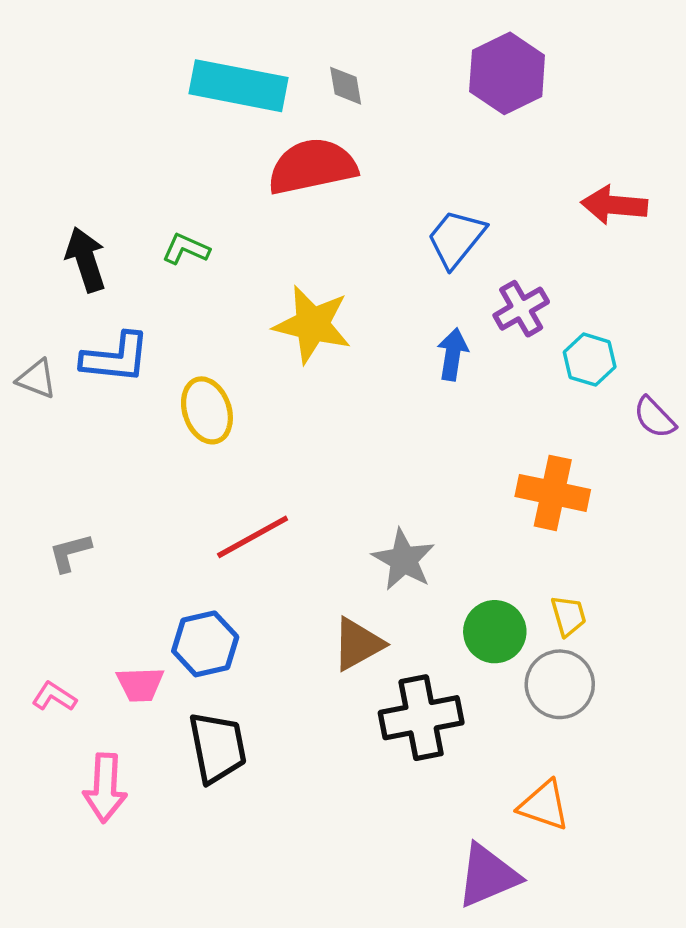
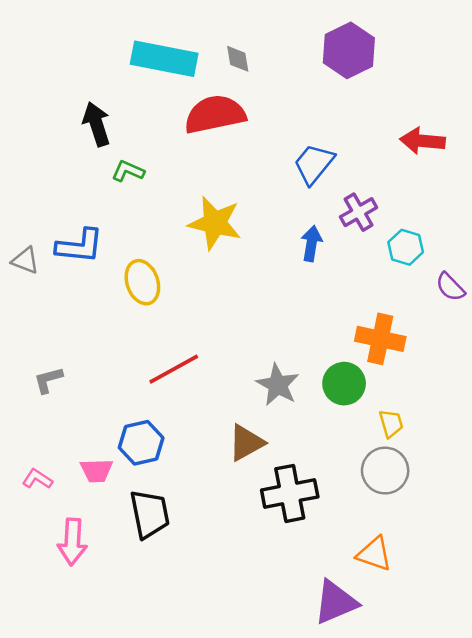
black arrow: (86, 259) -> (97, 124), moved
green circle: (495, 632) -> (344, 384), moved

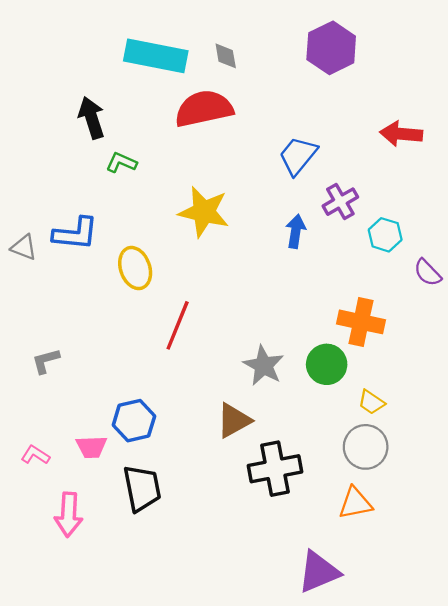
red line: (174, 369) -> (178, 325), moved, turned -39
yellow trapezoid: (391, 423) -> (371, 402), turned 140
orange triangle: (374, 554) -> (355, 503), moved, turned -30

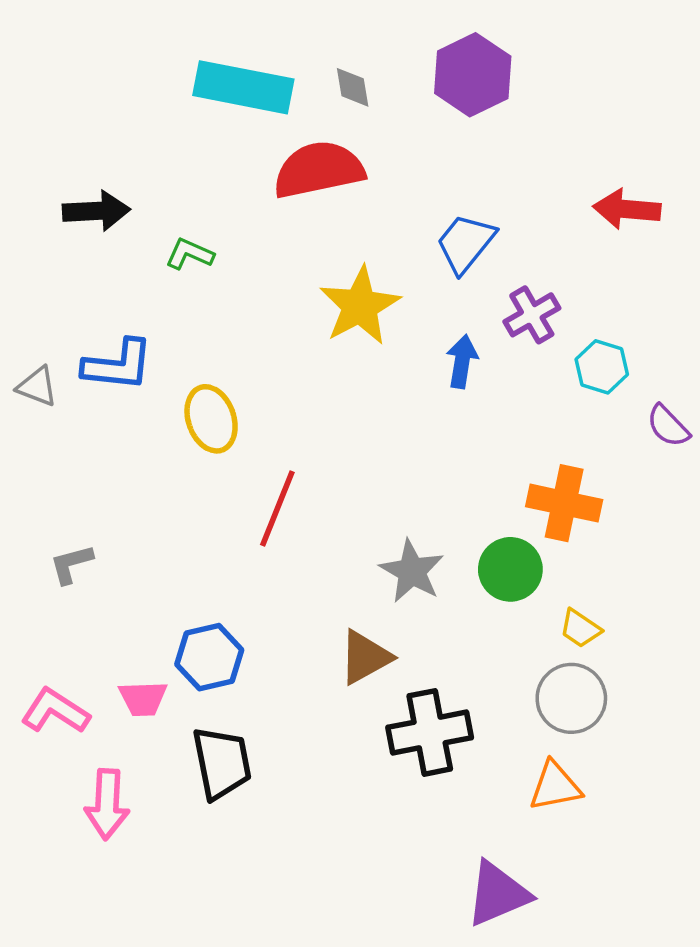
purple hexagon: (331, 48) -> (473, 75), moved
black arrow: (92, 118) -> (96, 211), moved, turned 105
yellow star: (204, 212) -> (360, 306), moved, turned 30
pink L-shape: (35, 455) -> (55, 711), size x1.5

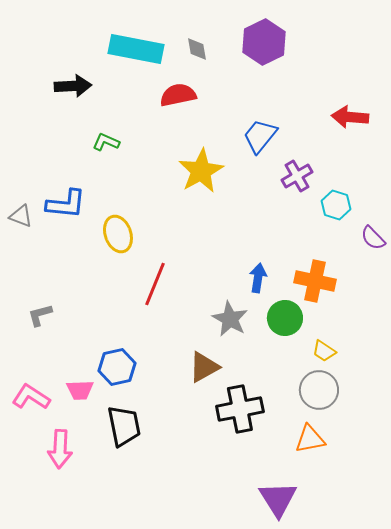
red semicircle: (319, 170) -> (178, 95), size x0.7
black arrow: (96, 211) -> (73, 86), moved
blue arrow: (462, 361) -> (258, 278), moved
purple triangle: (498, 894) -> (278, 499), turned -39

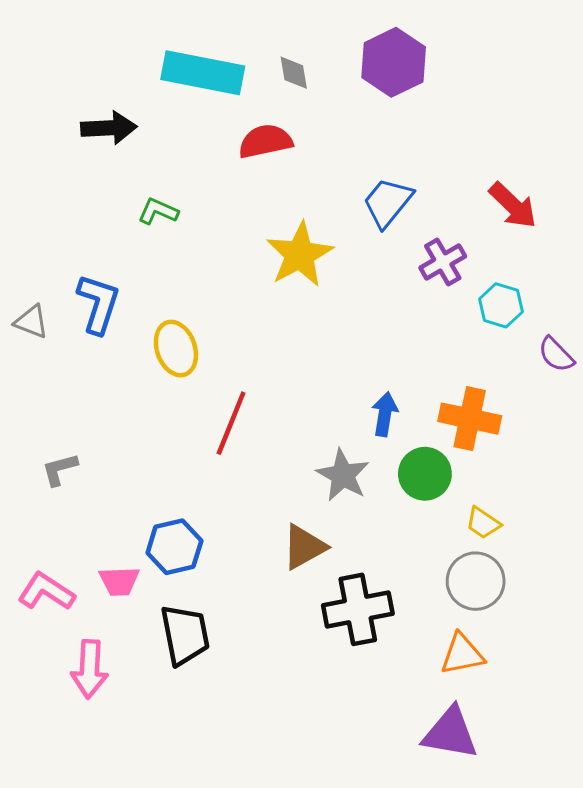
red arrow: (350, 117) -> (513, 205), moved, turned -141
blue L-shape: (66, 204) -> (98, 304), turned -78
purple triangle: (278, 499) -> (450, 733), moved, turned -48

